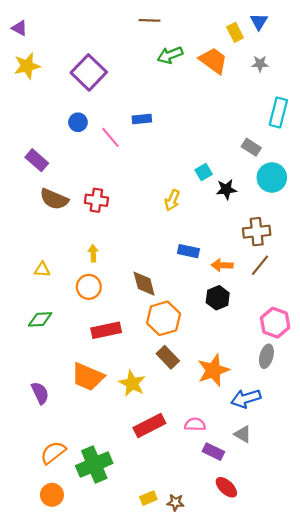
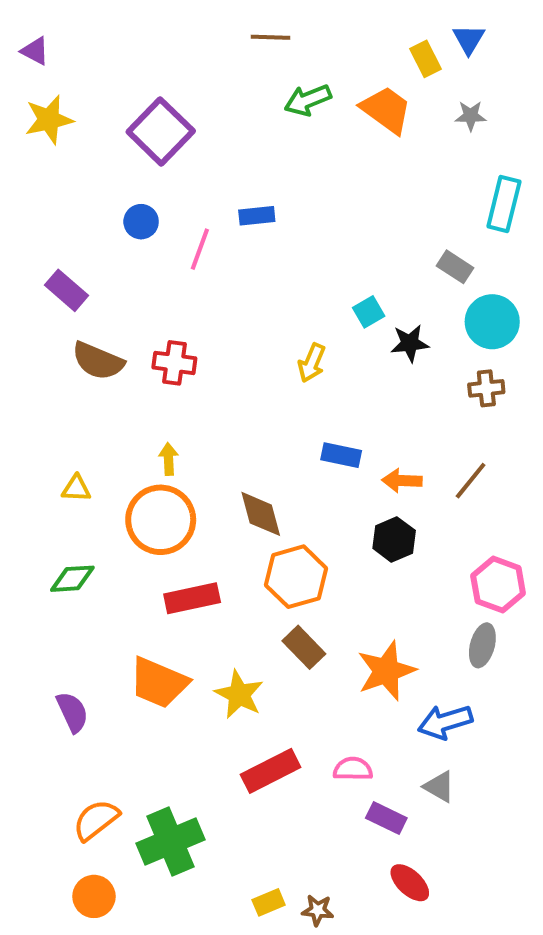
pink line: (110, 137) -> (200, 249), turned 60
brown cross: (257, 232) -> (486, 388), moved, size x0.7
orange circle: (89, 287) -> (161, 520), size x1.5

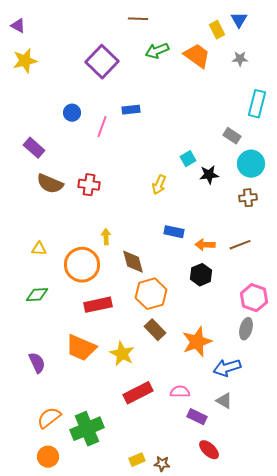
purple square: (161, 131) -> (102, 62), moved
yellow arrow: (169, 459) -> (106, 237), moved
brown line: (471, 481) -> (240, 245), turned 30

